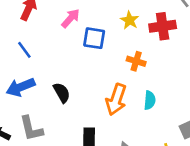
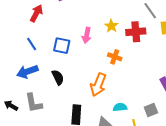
pink arrow: (71, 18) -> (87, 35), moved, turned 147
blue square: (94, 38) -> (62, 46), moved
cyan semicircle: (150, 100) -> (120, 107), moved, turned -104

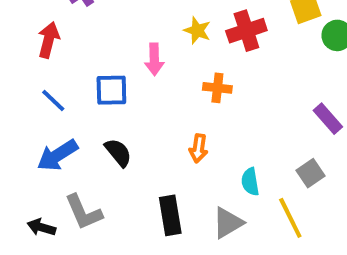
orange arrow: (98, 85) -> (198, 148), size x0.6
cyan semicircle: (120, 107) -> (250, 182), turned -80

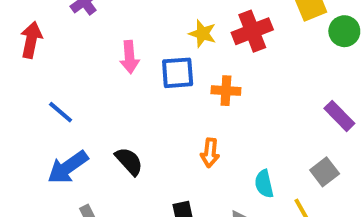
red arrow: (49, 40) -> (31, 40), moved
pink arrow: (154, 59) -> (129, 57), moved
blue square: (111, 90) -> (178, 73), moved

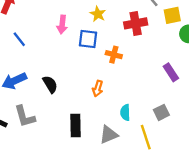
yellow star: (203, 34) -> (98, 14), moved
blue line: (61, 112) -> (19, 39), moved
purple rectangle: (339, 116) -> (171, 72), moved

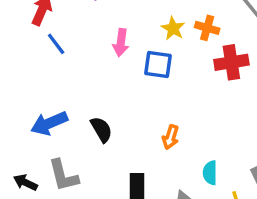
red cross: (136, 23) -> (231, 62), moved
blue line: (19, 39) -> (56, 44), moved
orange cross: (114, 55) -> (207, 28), moved

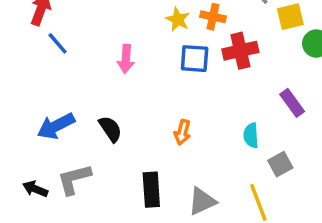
pink arrow: (121, 43) -> (126, 59), moved
blue square: (158, 65) -> (195, 59), moved
cyan semicircle: (210, 173) -> (251, 135), moved
gray L-shape: (63, 176) -> (74, 179), turned 93

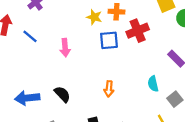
blue line: (58, 43) -> (30, 36), moved
blue arrow: (56, 126) -> (27, 98), turned 30

